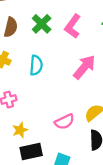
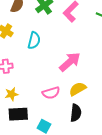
pink arrow: (84, 67) -> (70, 62), moved

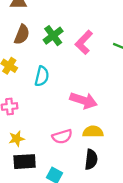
pink arrow: (70, 62) -> (83, 100), turned 60
yellow semicircle: (78, 89) -> (93, 132), turned 30

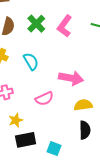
cyan semicircle: (42, 76) -> (31, 61), turned -36
pink semicircle: (62, 137) -> (44, 99), moved

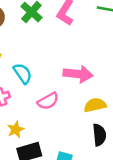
cyan semicircle: (31, 61) -> (23, 73), moved

